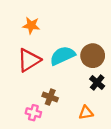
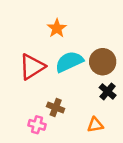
orange star: (31, 25) -> (57, 28), moved, turned 30

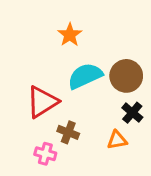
red triangle: (32, 67) -> (42, 102), moved
orange triangle: (95, 125) -> (117, 140), moved

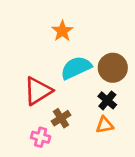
black cross: (132, 113) -> (107, 100), moved
brown cross: (68, 132) -> (61, 118), turned 36

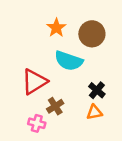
cyan semicircle: (76, 68) -> (69, 61), turned -136
brown circle: (113, 68) -> (92, 34), moved

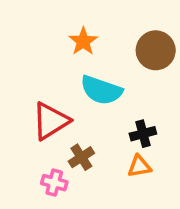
brown circle: (92, 34) -> (156, 50), moved
black cross: (97, 90) -> (143, 134), turned 35

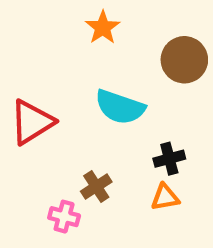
orange star: (83, 41) -> (103, 28), moved
red triangle: (51, 121) -> (32, 122), moved

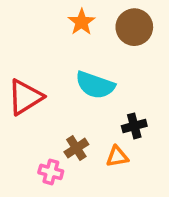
brown circle: (184, 60) -> (134, 27), moved
orange triangle: (165, 197) -> (117, 157), moved

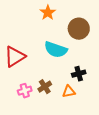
brown circle: (134, 27) -> (79, 29), moved
pink cross: (51, 172) -> (25, 91), moved, turned -32

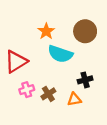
orange star: (48, 13) -> (46, 31), moved
pink cross: (25, 91) -> (27, 90), moved

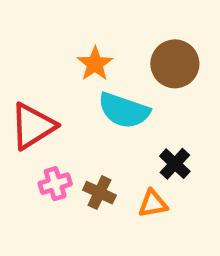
black cross: (85, 80) -> (175, 164), turned -32
brown cross: (48, 94) -> (99, 193), turned -32

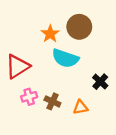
brown circle: (175, 64) -> (79, 27), moved
black cross: (175, 164) -> (100, 82), moved

